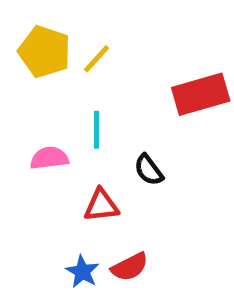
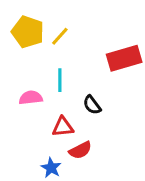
red semicircle: (130, 267) -> (80, 150), moved

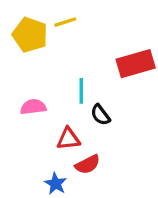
yellow line: (60, 36) -> (65, 22), moved, turned 30
cyan line: (60, 80) -> (81, 91), moved

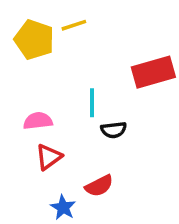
black semicircle: (100, 115) -> (114, 130), turned -60
red triangle: (68, 139) -> (49, 157), moved, turned -30

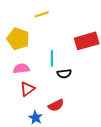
yellow pentagon: (34, 40) -> (18, 39), moved

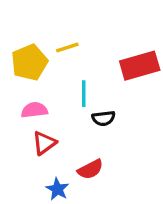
yellow line: (42, 14) -> (67, 47), moved
yellow pentagon: (18, 39) -> (29, 62), turned 30

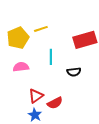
black semicircle: (104, 118) -> (74, 72), moved
red triangle: (44, 143) -> (36, 96), moved

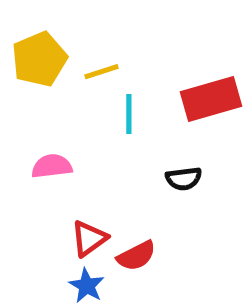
yellow pentagon: (18, 38) -> (39, 59), moved
cyan line: (51, 57) -> (129, 114), moved

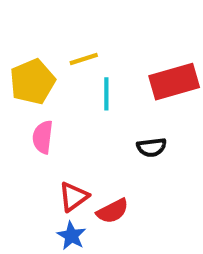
yellow pentagon: (39, 59) -> (32, 82), moved
pink semicircle: (52, 166) -> (43, 137), turned -76

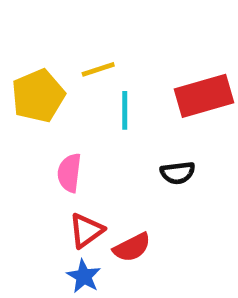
pink semicircle: (43, 137) -> (69, 173), moved

